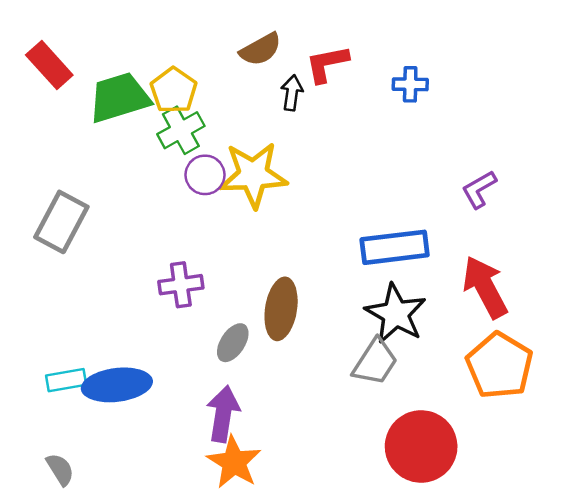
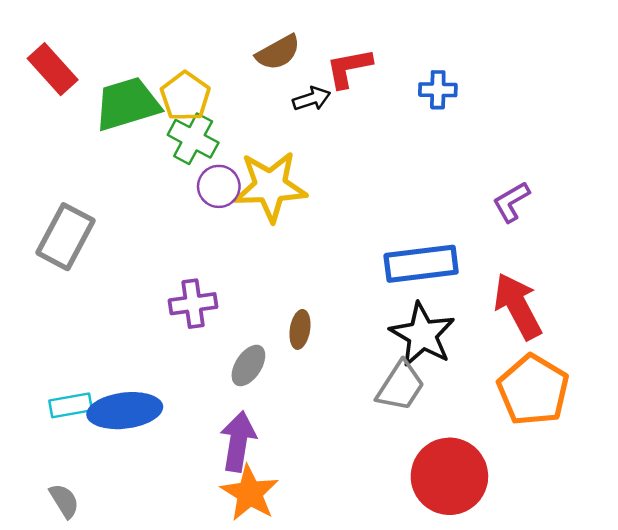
black arrow: (292, 93) -> (312, 99), turned 64
green cross: (181, 130) -> (193, 139), turned -33
brown ellipse: (281, 309) -> (300, 329), size x0.6

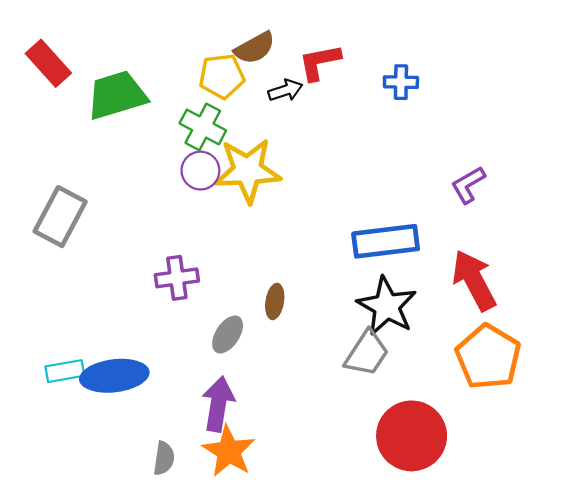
yellow pentagon: (185, 96) -> (222, 76), moved, turned 30
green cross: (193, 139) -> (203, 127), moved
gray semicircle: (64, 501) -> (164, 458), moved, turned 40

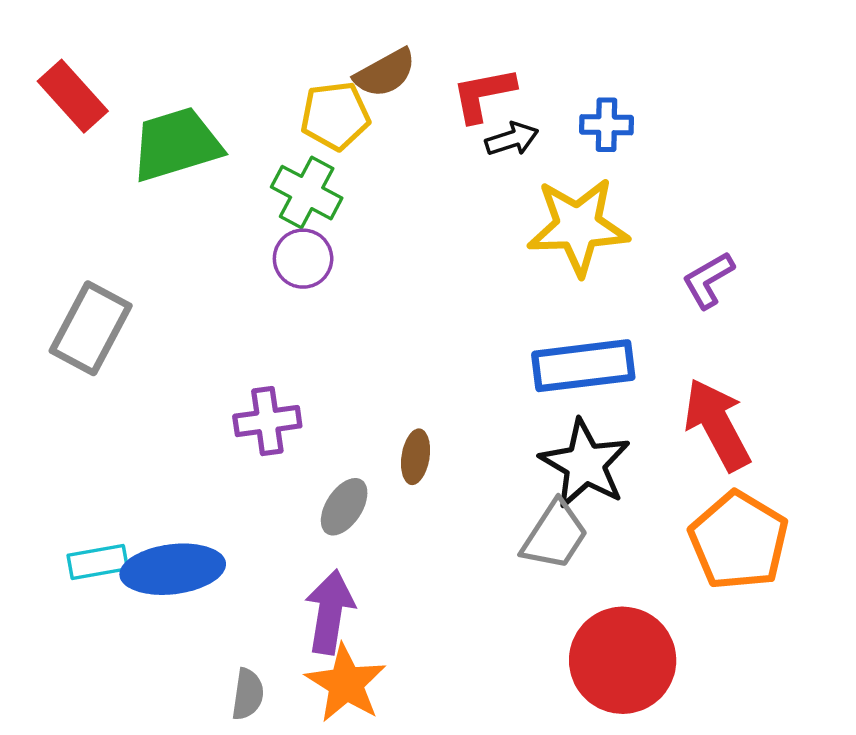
black arrow: (285, 90) -> (512, 139), moved
yellow star: (248, 171) -> (578, 226), moved

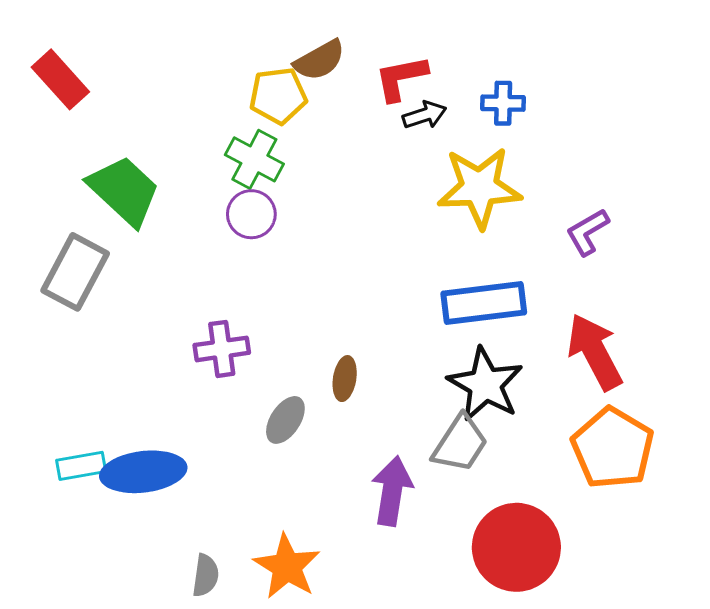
green trapezoid: (176, 144) -> (124, 191), moved, turned 60
purple arrow: (330, 612) -> (392, 491), moved

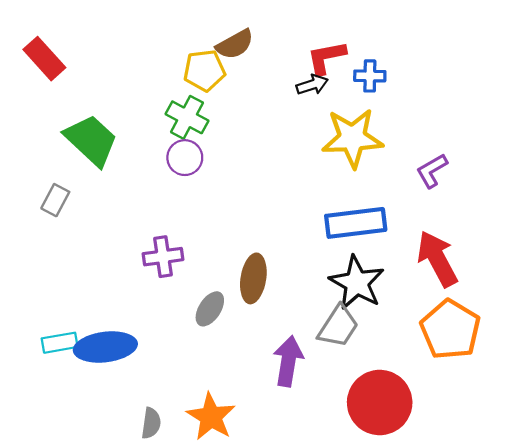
red L-shape: (401, 78) -> (326, 57), moved
gray rectangle: (75, 272) -> (55, 200), size x0.6
brown ellipse: (345, 379) -> (253, 278), size x1.5

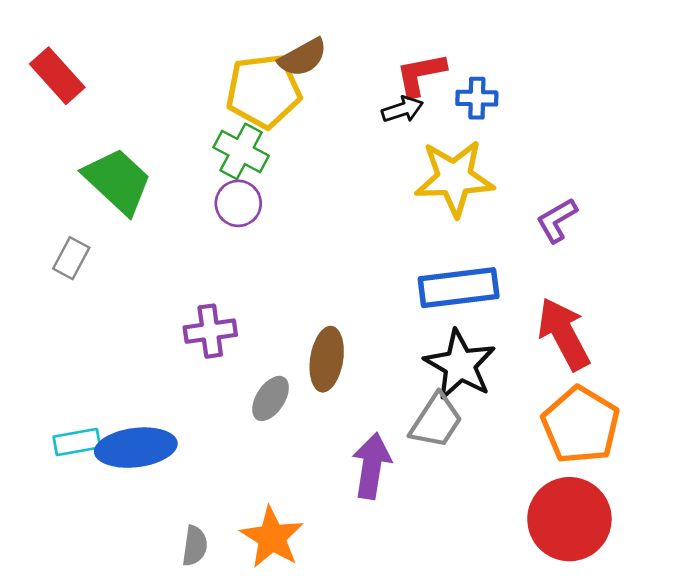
yellow pentagon: (204, 71) -> (264, 91), size x1.4
red circle: (380, 403) -> (569, 519), moved

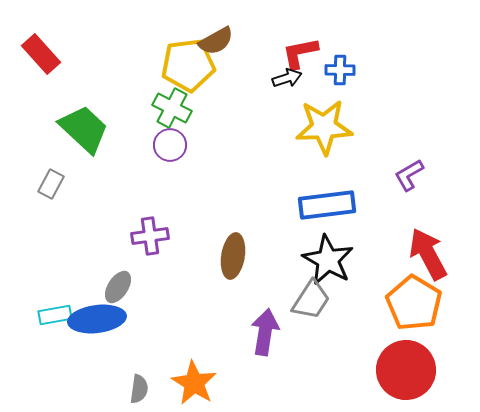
purple L-shape: (557, 220) -> (409, 175), moved
red arrow: (564, 334) -> (428, 254), moved
gray ellipse: (271, 398) -> (118, 287), moved

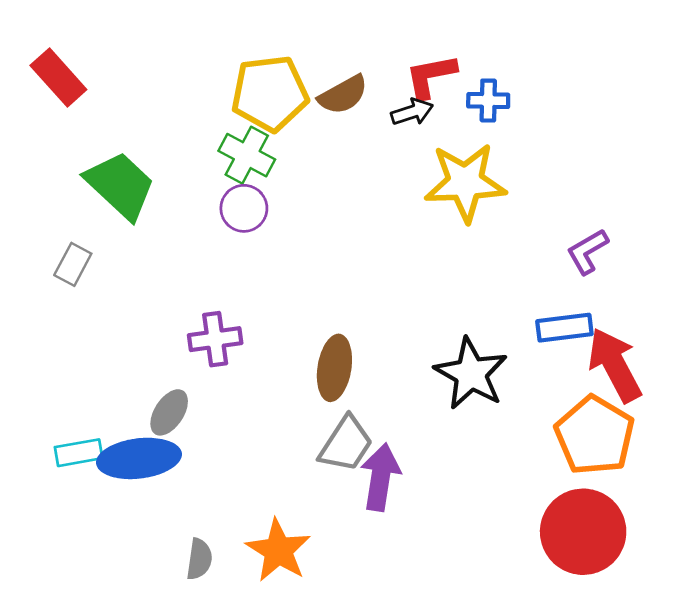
brown semicircle: (216, 41) -> (343, 95), moved
blue rectangle: (327, 205) -> (564, 328), moved, size x0.7
gray trapezoid: (311, 300) -> (346, 444), moved

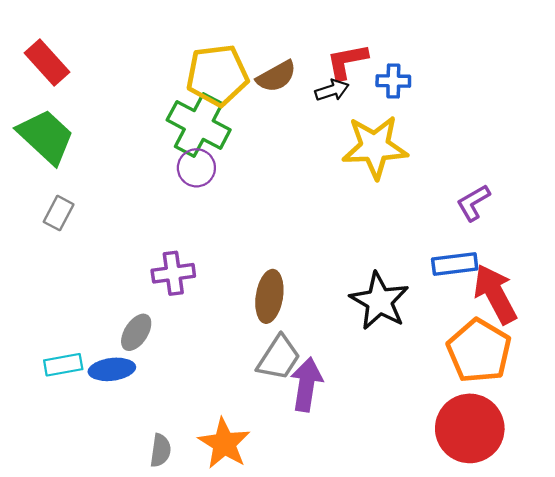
green cross: (247, 155) -> (199, 125), size x1.4
green trapezoid: (120, 185) -> (46, 137), moved
blue ellipse: (139, 458) -> (112, 369), size x0.7

